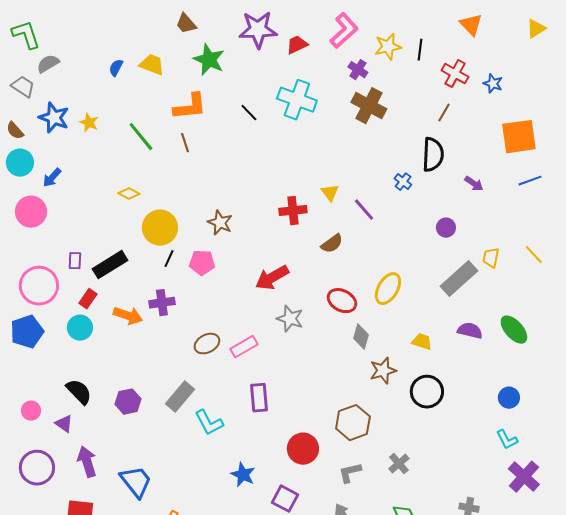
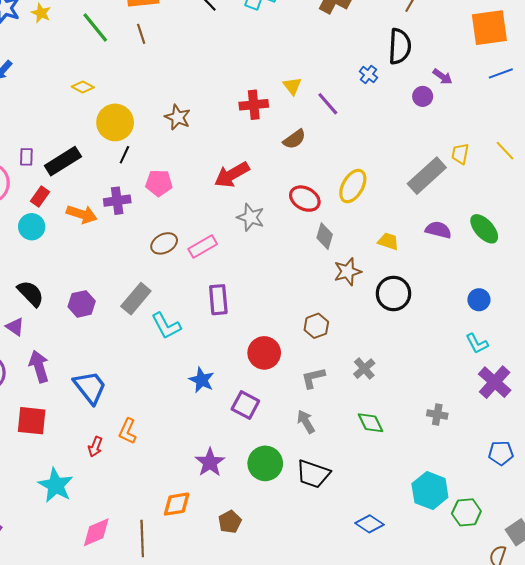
purple circle: (446, 228) -> (423, 96), moved
pink pentagon: (202, 263) -> (159, 183), moved
brown hexagon: (353, 423) -> (316, 326), size x0.7

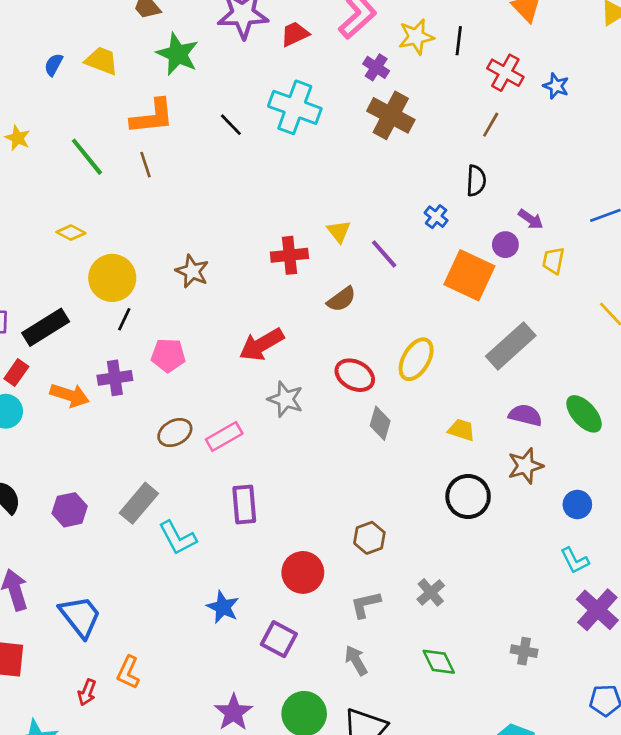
orange square: (489, 28) -> (469, 275), moved, turned 33
black semicircle: (400, 46) -> (476, 181), size x0.7
yellow trapezoid: (460, 154) -> (553, 261), moved
brown star: (348, 272) -> (525, 466), moved

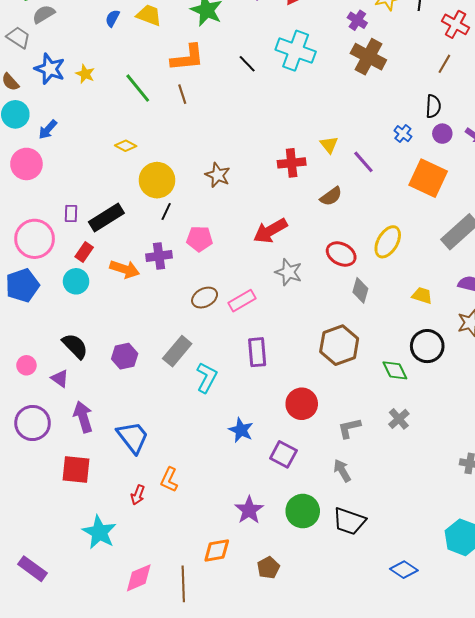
purple circle: (505, 245) -> (442, 134), moved
cyan L-shape: (178, 538) -> (207, 377), turned -124
brown hexagon: (369, 538) -> (339, 345), moved, size x1.6
green diamond: (439, 662) -> (395, 370), moved

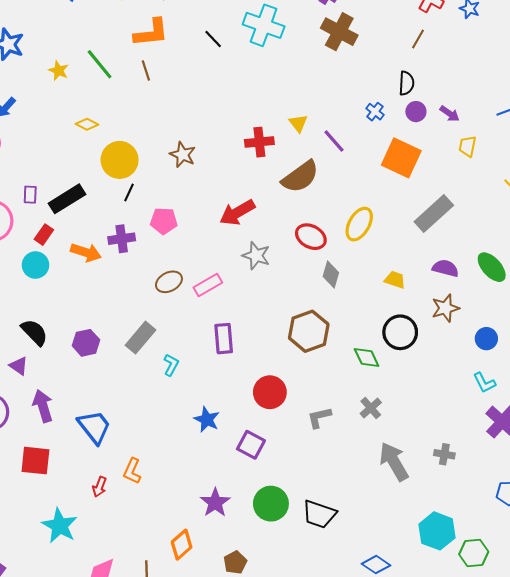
yellow star: (85, 74) -> (59, 71), moved
brown semicircle: (331, 196) -> (300, 177), size x1.6
cyan L-shape: (207, 377) -> (171, 365), size x0.7
gray arrow: (342, 471) -> (394, 462), moved, size x1.6
orange diamond: (217, 550) -> (182, 545), turned -32

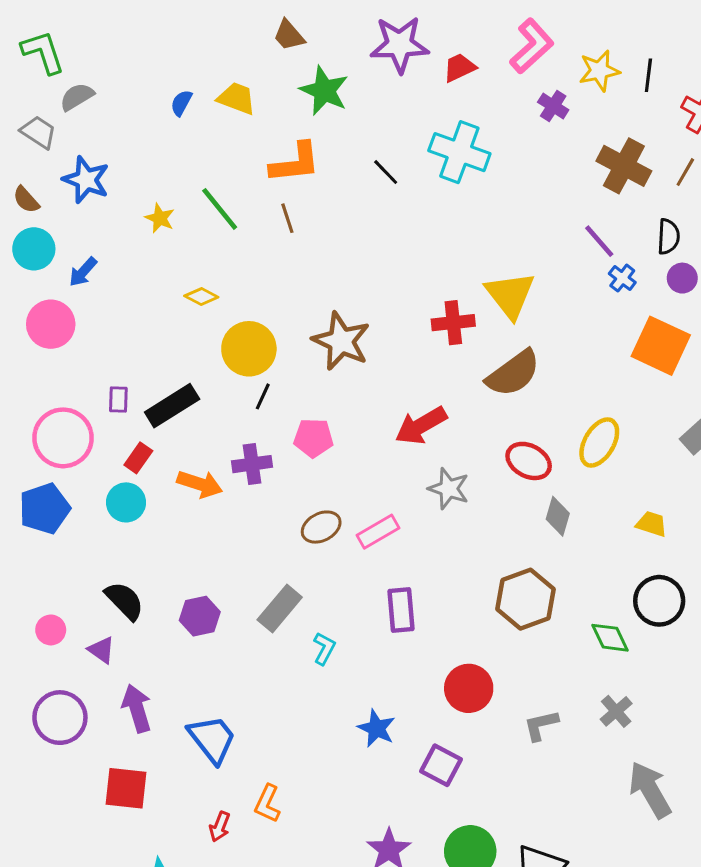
brown cross: (339, 32) -> (624, 166), moved
yellow triangle: (298, 123) -> (510, 295), size x1.8
purple line: (334, 141) -> (599, 241), moved
brown star: (183, 155) -> (341, 341), size x1.5

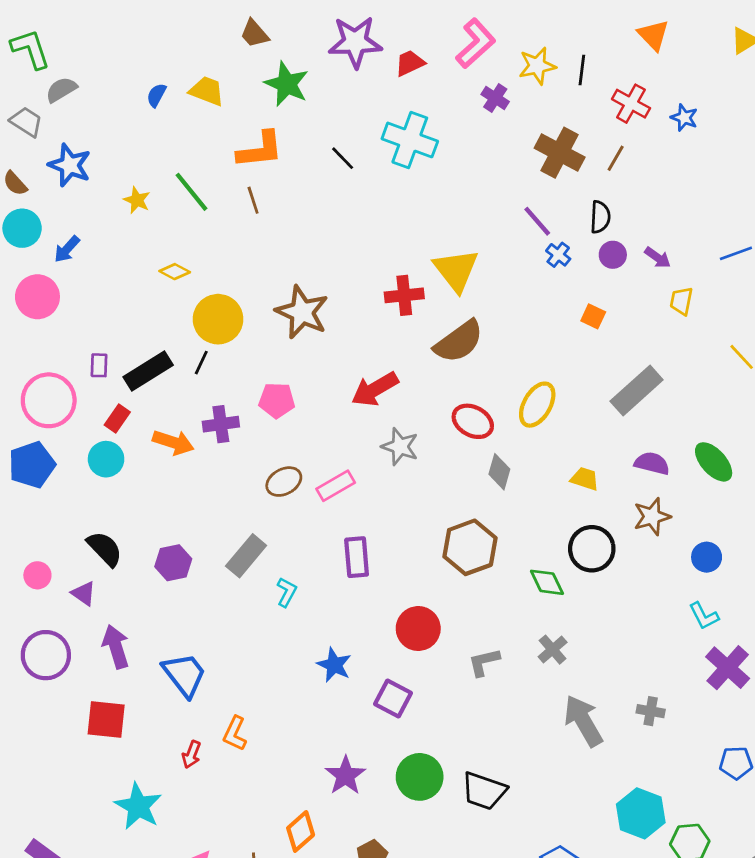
orange square: (661, 346) -> (593, 316), size x0.5
black line: (263, 396) -> (201, 363), moved

